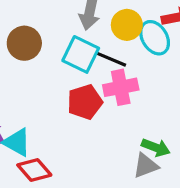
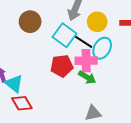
cyan ellipse: (155, 38) -> (102, 48), moved, turned 50
green arrow: (156, 148) -> (87, 77), moved

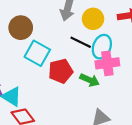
cyan square: (64, 35) -> (37, 53), moved
pink cross: (86, 61) -> (107, 63), moved

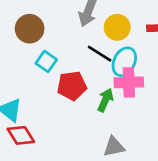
cyan square: (37, 53) -> (46, 61), size x0.7
green arrow: (90, 80) -> (105, 100), turned -96

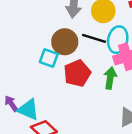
brown circle: (30, 29) -> (65, 42), moved

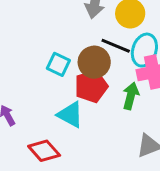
brown circle: (65, 42) -> (94, 62), moved
cyan triangle: (28, 110) -> (70, 115), moved

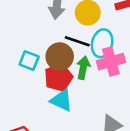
green arrow: (131, 96) -> (83, 68), moved
cyan triangle: (70, 115) -> (61, 100), moved

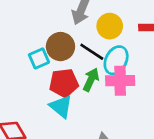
brown circle: (60, 57) -> (60, 47), moved
cyan square: (29, 61) -> (39, 58), turned 30

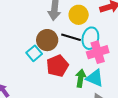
green arrow: (91, 80) -> (81, 78), moved
cyan triangle: (61, 107) -> (95, 78), moved

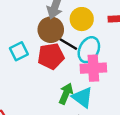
brown circle: (47, 40) -> (51, 30), moved
red pentagon: (57, 66) -> (51, 56), moved

